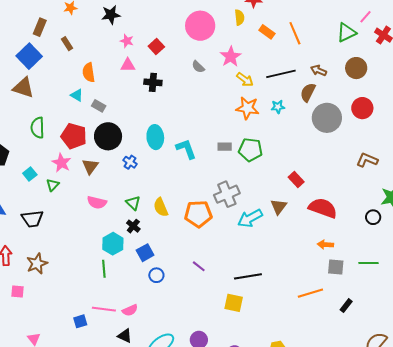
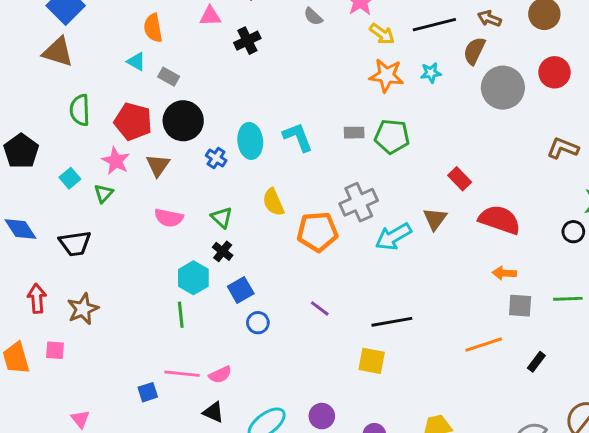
black cross: (153, 82) -> (247, 41), turned -30
cyan ellipse: (155, 137) -> (250, 141), moved
yellow semicircle: (161, 207) -> (273, 202), moved

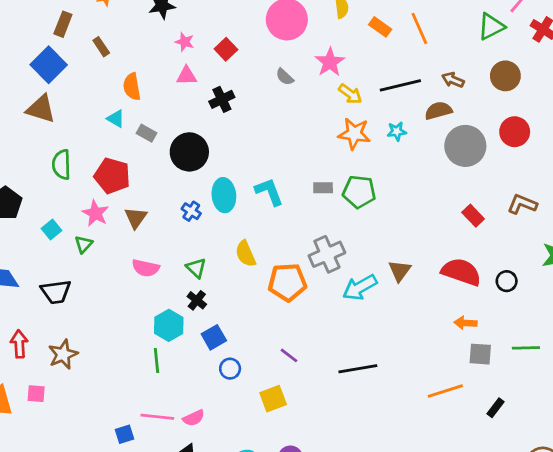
brown semicircle: (474, 51) -> (438, 111), turned 48
black circle: (183, 121) -> (189, 152), moved
red rectangle: (460, 179) -> (473, 216), moved
black circle: (573, 232) -> (507, 281), moved
yellow square: (372, 361) -> (273, 399), moved, turned -32

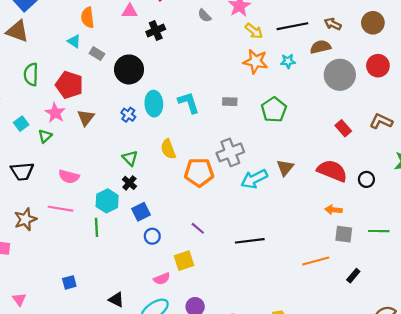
green pentagon: (359, 192) -> (274, 110), moved, turned 30
pink semicircle: (146, 268) -> (69, 177), moved
pink line: (157, 417) -> (61, 209), moved
pink semicircle: (194, 418) -> (162, 279), moved

